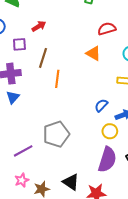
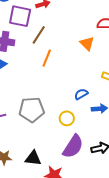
purple square: (19, 44) -> (20, 16), size x1.6
yellow circle: (110, 131) -> (67, 118), moved
black triangle: (71, 182) -> (33, 158), turned -42

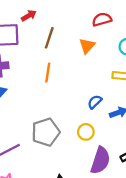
brown line: (39, 35) -> (49, 38), moved
orange triangle: (87, 43) -> (87, 46), turned 42

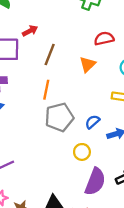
gray pentagon: (46, 132) -> (59, 117), moved

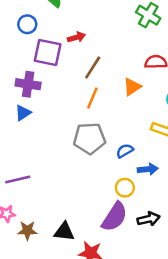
orange line: (46, 90) -> (92, 98), moved
yellow circle: (82, 152) -> (125, 188), moved

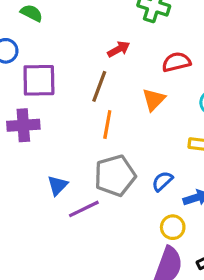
red arrow: (76, 37) -> (119, 49), moved
blue triangle: (23, 113) -> (58, 185), moved
purple line: (18, 180) -> (84, 209), moved

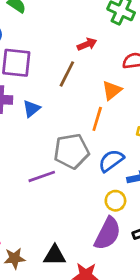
orange line: (107, 125) -> (97, 119), moved
blue semicircle: (162, 181) -> (111, 161), size x1.4
blue triangle: (58, 185) -> (31, 109), moved

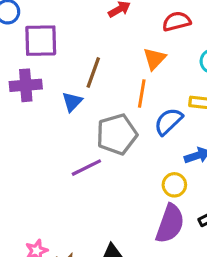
brown line: (67, 74) -> (93, 72), moved
blue triangle: (31, 109) -> (72, 102), moved
blue semicircle: (111, 161) -> (168, 121), moved

